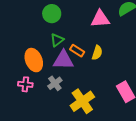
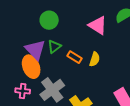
pink triangle: (100, 19) -> (98, 25), turned 36
purple triangle: (63, 60) -> (35, 50), moved, turned 45
gray cross: (55, 83) -> (52, 90), size x1.6

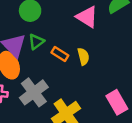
yellow semicircle: (95, 59) -> (83, 57), turned -32

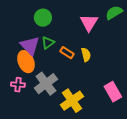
pink triangle: (87, 17) -> (89, 23), turned 30

